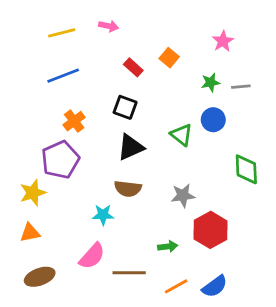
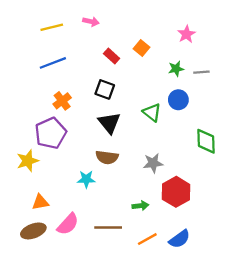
black triangle: (131, 147) -> (109, 123), turned -45
orange triangle: (30, 233) -> (40, 202), moved
pink semicircle: (92, 256) -> (68, 224), moved

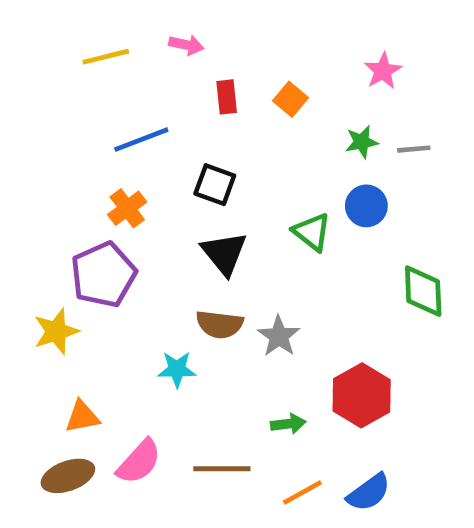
red rectangle: (112, 56) -> (227, 97), moved, turned 42
blue line: (53, 63) -> (141, 140), moved
gray star: (153, 163) -> (279, 336), moved, turned -30

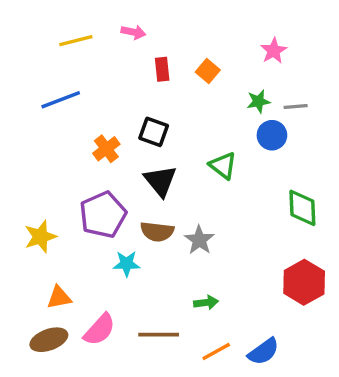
blue line: (141, 140) -> (61, 100), moved
blue circle: (366, 206) -> (272, 135), moved
orange cross: (127, 208) -> (106, 149), moved
purple pentagon: (103, 275) -> (103, 215), moved
red hexagon: (362, 395) -> (304, 282), moved

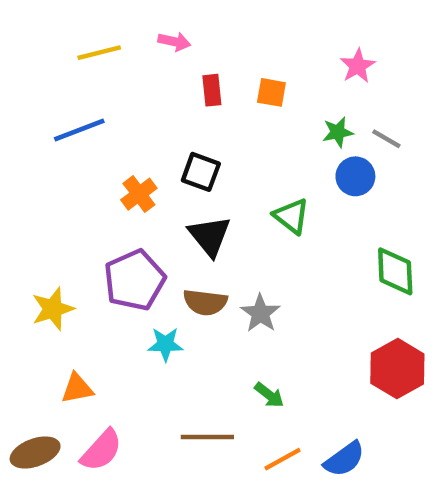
orange square: (208, 71) -> (271, 92), turned -30
gray line: (296, 106) -> (386, 139), turned 35
green arrow: (206, 303) -> (269, 395), turned 45
pink semicircle: (100, 330) -> (101, 450), moved
brown ellipse: (49, 340) -> (35, 452), moved

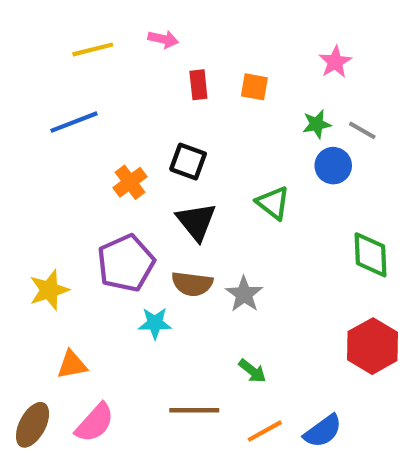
brown ellipse: (35, 452) -> (33, 425), turned -42

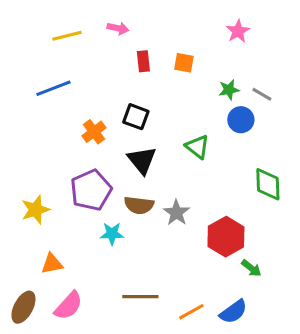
pink star: (335, 62) -> (238, 31), moved
red hexagon: (373, 346) -> (226, 237), moved
green arrow: (252, 371) -> (251, 268), moved

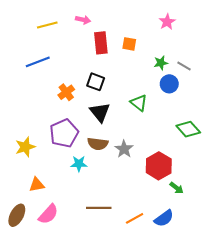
red rectangle: (143, 61) -> (101, 43), size x1.5
green diamond: (268, 184) -> (188, 129), turned -40

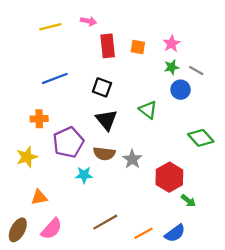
pink star: (167, 22) -> (172, 44), moved
blue line: (38, 62) -> (55, 78), moved
orange cross: (66, 92) -> (39, 119), moved, turned 35
brown line: (99, 208) -> (105, 222), turned -30

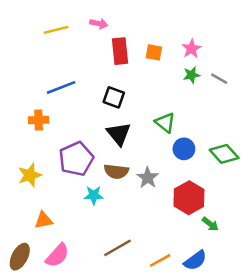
blue circle: (181, 90) -> (184, 149), moved
orange cross: (39, 119) -> (39, 120), moved

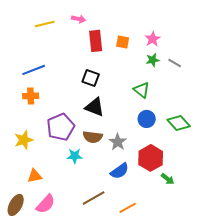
blue line: (61, 87) -> (34, 70), moved
green triangle: (165, 123) -> (142, 90), moved
black triangle: (119, 134) -> (95, 107), turned -30
blue semicircle: (195, 260) -> (120, 171), moved

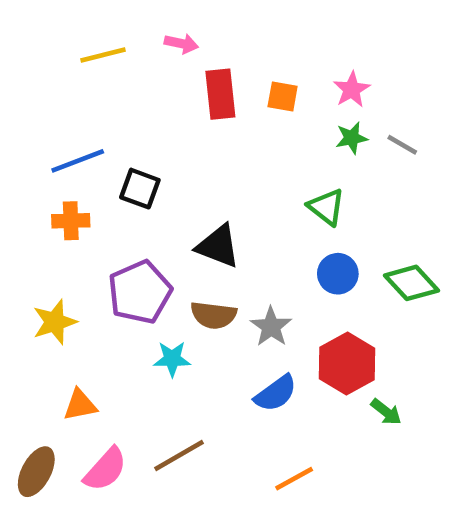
black square: (91, 78) -> (140, 189), moved
brown line: (94, 198) -> (179, 456), moved

